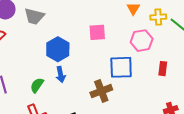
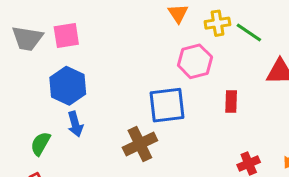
pink square: (97, 32) -> (66, 35), moved

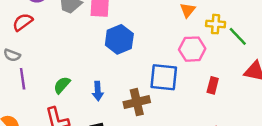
blue hexagon: (68, 86) -> (119, 39), moved
blue arrow: (75, 124) -> (98, 91), moved

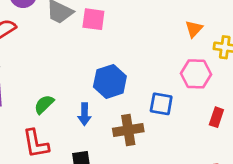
blue hexagon: (119, 39) -> (110, 81), moved
blue square: (164, 77) -> (161, 104), size x0.7

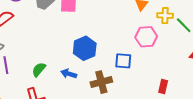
blue arrow: (84, 114) -> (69, 74), turned 112
red rectangle: (216, 117) -> (163, 86), moved

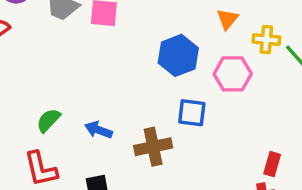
blue hexagon: (85, 48) -> (178, 55), moved
red rectangle: (163, 86) -> (272, 164), moved

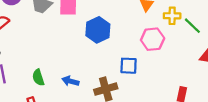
blue hexagon: (178, 55) -> (98, 30), moved
green semicircle: (48, 120) -> (38, 77), turned -56

